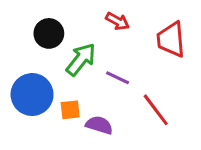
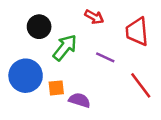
purple line: (118, 78) -> (105, 57), moved
red line: (156, 110) -> (141, 85), moved

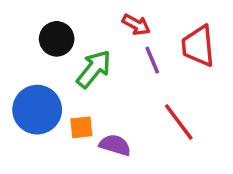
purple line: (105, 57) -> (152, 60), moved, turned 42
red line: (141, 85) -> (179, 122), moved

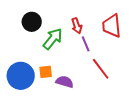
red arrow: (136, 25) -> (77, 26), moved, turned 42
purple line: (152, 60) -> (86, 44), moved
blue circle: (37, 110) -> (21, 76), moved

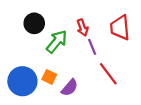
orange square: (46, 72) -> (49, 77), turned 32
purple semicircle: (65, 82) -> (70, 88), turned 114

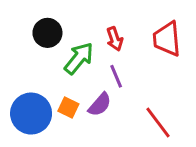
purple line: (92, 47) -> (116, 76), moved
red line: (108, 74) -> (158, 122), moved
purple semicircle: (70, 88) -> (100, 105), moved

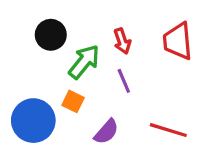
purple semicircle: (100, 105) -> (106, 132), moved
orange square: (68, 108) -> (73, 101), moved
red line: (158, 122) -> (168, 130), turned -36

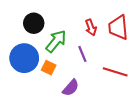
red arrow: (122, 41) -> (91, 27), moved
blue circle: (33, 121) -> (24, 58), moved
red line: (168, 130) -> (115, 72), moved

